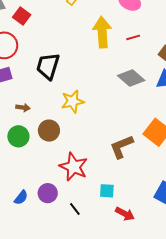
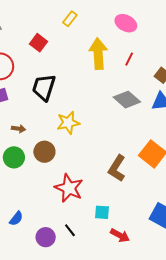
red square: (22, 16) -> (39, 43), moved
red line: (133, 37) -> (129, 59), turned -48
brown L-shape: (122, 147) -> (117, 168), turned -36
purple circle: (48, 193) -> (46, 237), moved

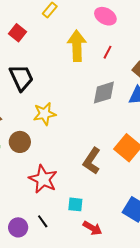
black trapezoid: (44, 87) -> (21, 78), turned 136
gray diamond: (127, 100) -> (104, 93), turned -60

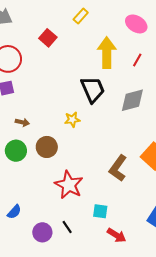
black trapezoid: (21, 78) -> (93, 89), moved
yellow star: (45, 114) -> (72, 120), size x0.7

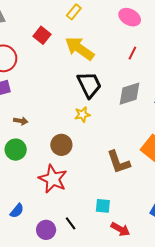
yellow arrow: (107, 53) -> (80, 48), moved, turned -52
yellow star: (72, 120) -> (82, 115), moved
brown circle: (47, 147) -> (61, 145), moved
brown L-shape: (118, 168) -> (118, 162), turned -52
red star: (69, 185) -> (53, 179), moved

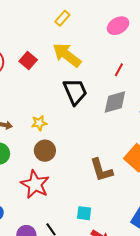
pink ellipse: (130, 17) -> (118, 26), turned -60
red square: (42, 35) -> (28, 61), moved
red line: (132, 53) -> (119, 70), moved
yellow star: (82, 115) -> (39, 123), moved

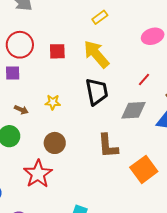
red square: (28, 61) -> (57, 51), turned 36
yellow star: (39, 123) -> (53, 102), moved
brown L-shape: (101, 170) -> (108, 146), moved

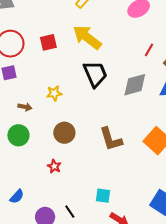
red line: (144, 79) -> (149, 50), moved
brown L-shape: (108, 146) -> (111, 139), moved
red star: (38, 174) -> (54, 166), size x0.5

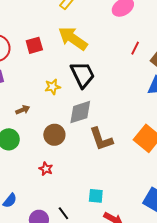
gray diamond: (135, 85) -> (80, 112), moved
yellow star: (54, 93) -> (53, 87), moved
brown arrow: (25, 107) -> (23, 110), moved, turned -32

